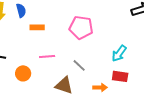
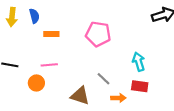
cyan arrow: (119, 53) -> (139, 62), turned 126
pink line: (47, 56) -> (49, 65), moved
gray line: (79, 65) -> (103, 79), moved

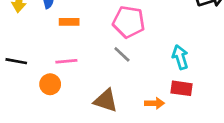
gray line: (103, 79) -> (122, 54), moved

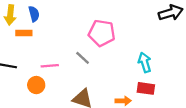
orange rectangle: (69, 22) -> (24, 33), moved
gray line: (122, 54) -> (83, 58), moved

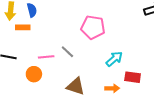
gray line: (83, 58) -> (67, 52), moved
cyan arrow: (145, 62) -> (114, 59), moved, turned 66

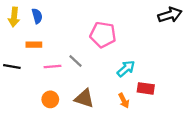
orange rectangle: (23, 27) -> (34, 45), moved
orange circle: (34, 74) -> (50, 99), moved
orange arrow: (112, 88) -> (124, 100), turned 64

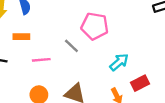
gray line: (76, 61) -> (71, 46), moved
red rectangle: (146, 88) -> (140, 83), turned -35

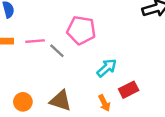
pink line: (41, 60) -> (35, 41), moved

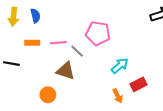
brown triangle: (61, 101) -> (66, 71), moved

